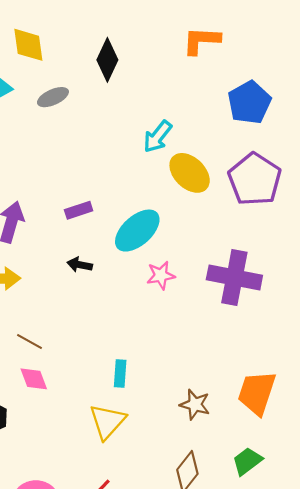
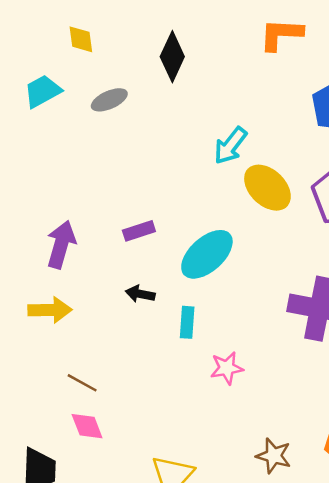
yellow diamond: (28, 45) -> (81, 39), size x0.7
pink star: (161, 275) -> (227, 368), moved
cyan rectangle: (120, 374) -> (187, 322), moved

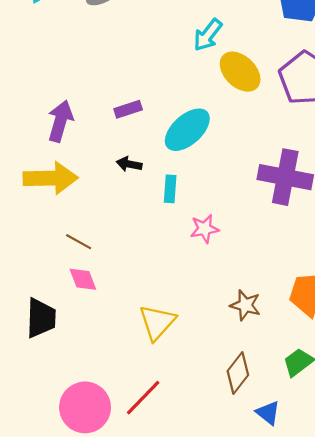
yellow arrow: (50, 310) -> (51, 178), size x1.4

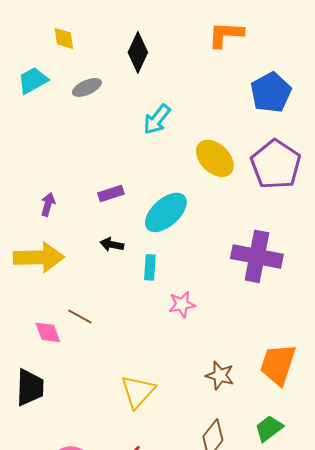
cyan arrow: (208, 35) -> (157, 119), moved
purple arrow: (60, 121) -> (48, 204), size x0.6
brown line: (79, 242) -> (80, 316), moved
pink diamond: (83, 279) -> (48, 332), moved

